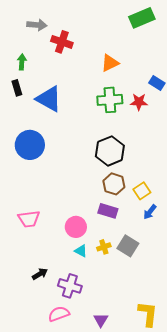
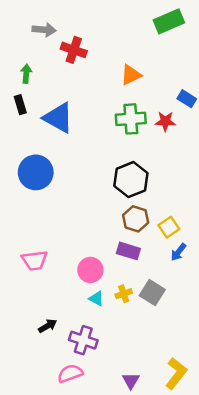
yellow L-shape: (148, 314) -> (176, 373), turned 32
purple triangle: (101, 320) -> (131, 381), moved

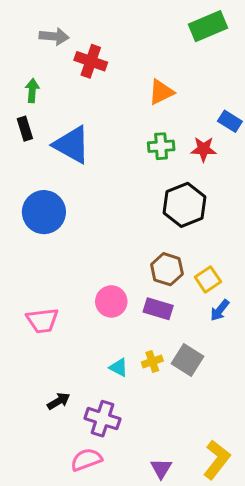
green cross: (131, 119) -> (161, 146), size x0.7
black hexagon: (131, 180) -> (185, 205), moved
pink circle: (90, 270) -> (111, 301), moved

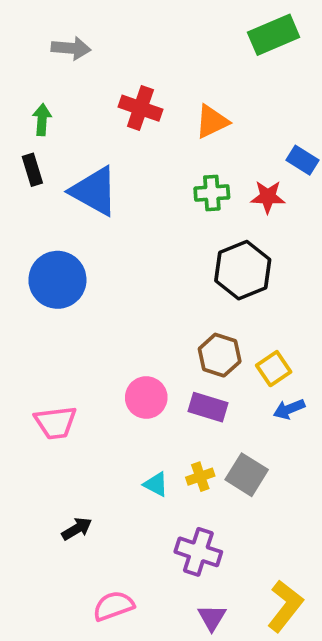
red cross: (91, 61) -> (140, 108), moved
blue arrow: (220, 310) -> (289, 409), turned 30
purple cross: (103, 419) -> (198, 552), moved

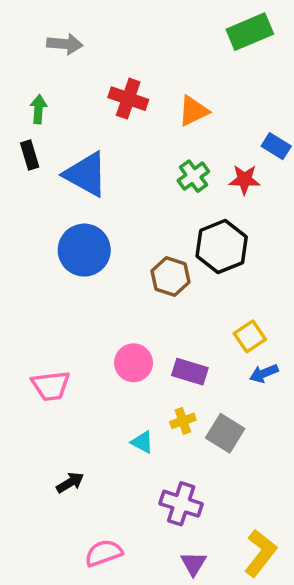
green cross: (212, 193) -> (193, 176), turned -32
blue circle: (57, 280) -> (84, 250), moved
brown hexagon: (220, 355) -> (171, 276), moved
yellow cross: (200, 477) -> (183, 421), moved

